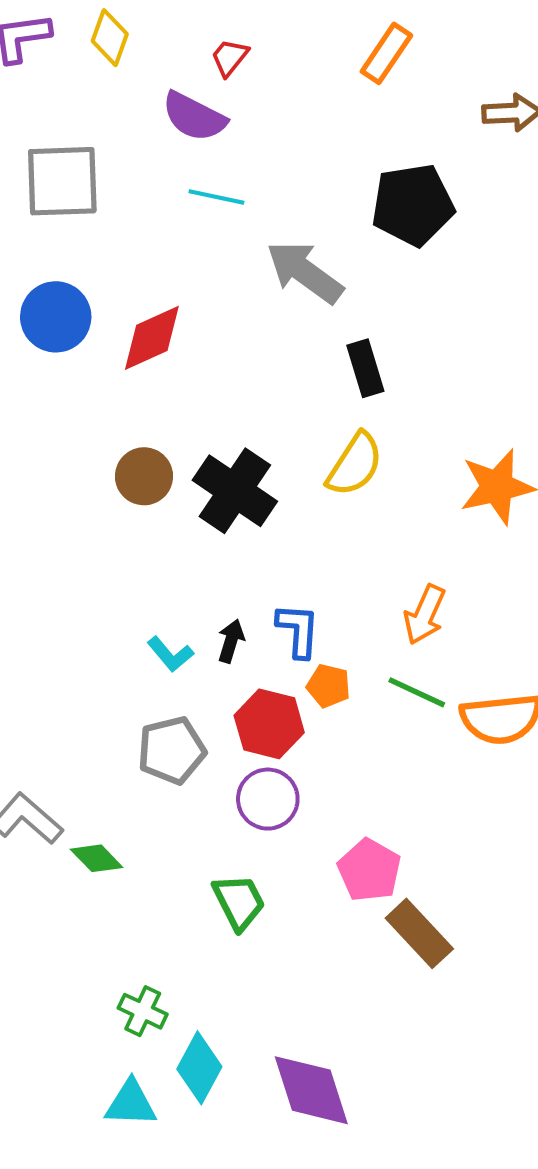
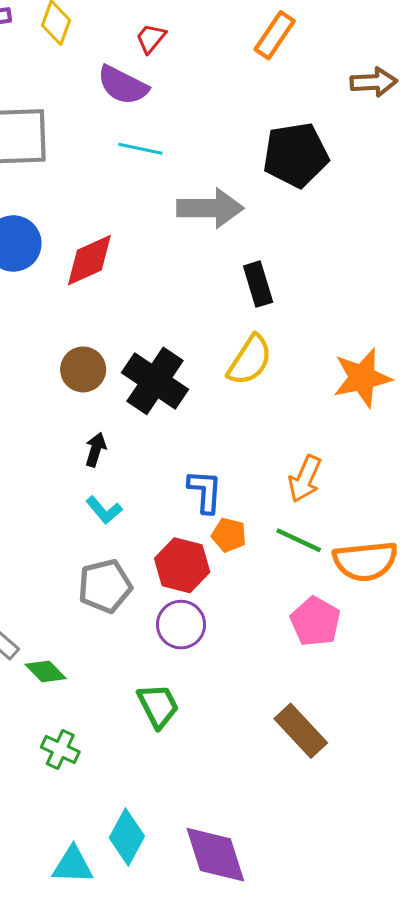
gray arrow: (305, 272) -> (210, 208), turned 144
black arrow: (231, 641) -> (96, 450), moved
pink pentagon: (369, 870) -> (315, 621), moved
green cross: (143, 1011) -> (60, 750), moved

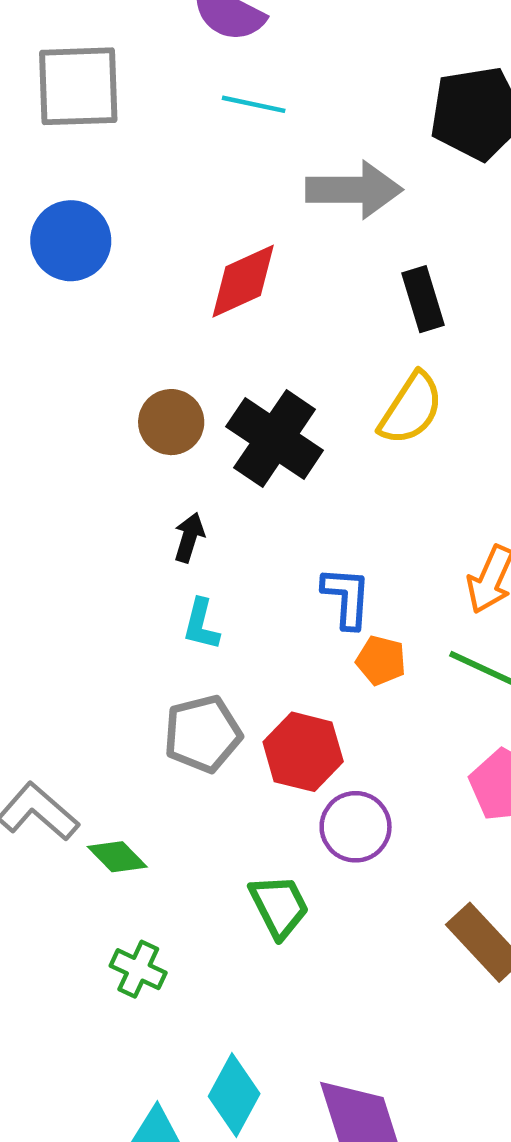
red diamond: (89, 260) -> (243, 281), moved
cyan L-shape: (104, 510) -> (201, 624), turned 54
red hexagon: (182, 565) -> (303, 752), moved
purple circle: (181, 625) -> (356, 827), moved

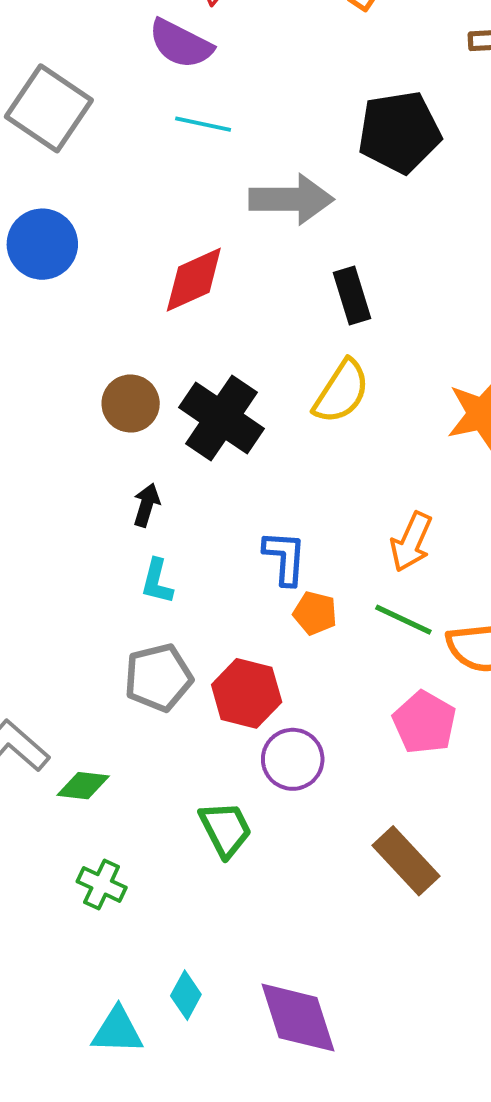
gray square: (78, 86) -> (49, 108), turned 36
green diamond: (117, 857) -> (83, 786), turned -39
cyan diamond: (234, 1095) -> (186, 995), size x0.7

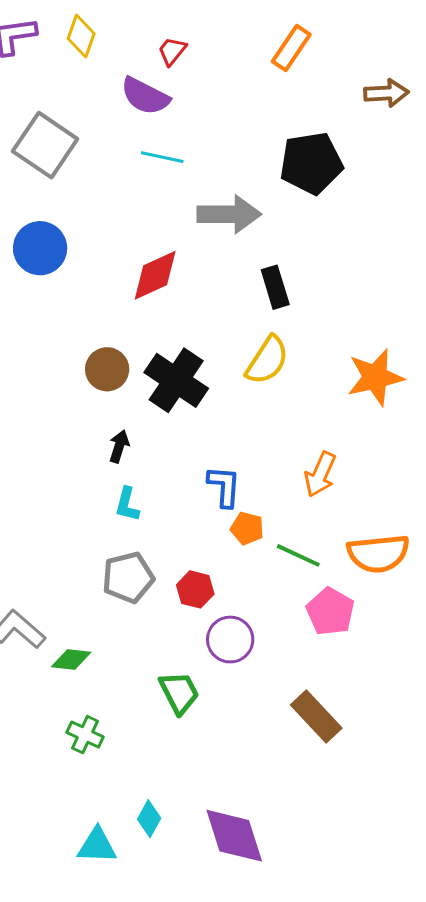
green line: (403, 620) -> (298, 555), moved
red hexagon: (247, 693) -> (195, 589), size x0.7

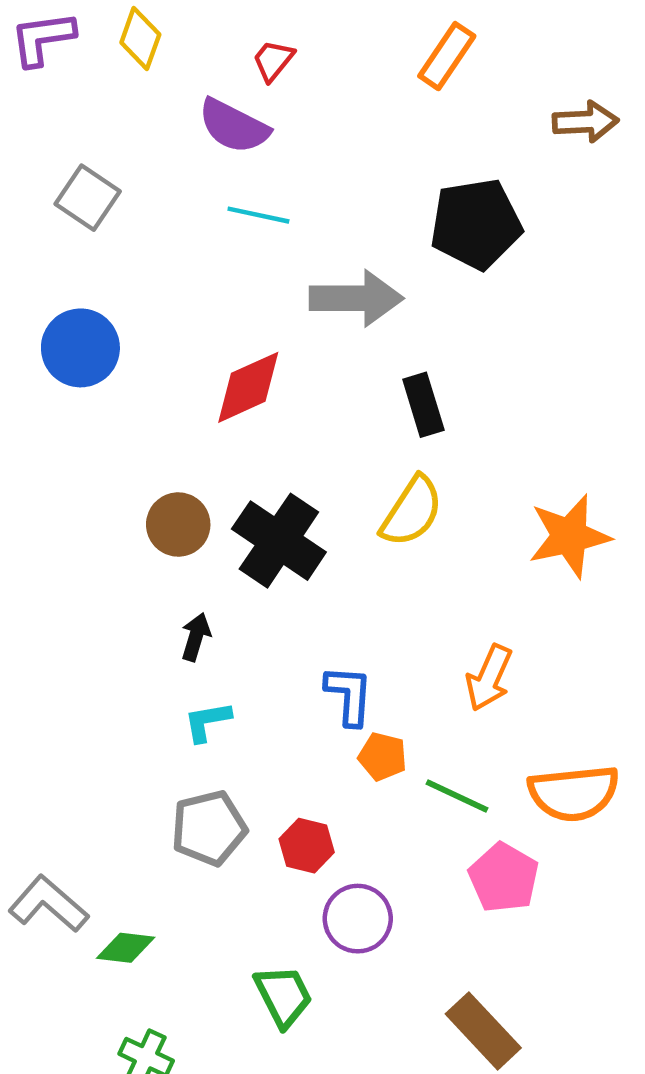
gray square: (45, 145) -> (88, 198), size x0.7
cyan L-shape: (127, 504) -> (207, 722), turned 66

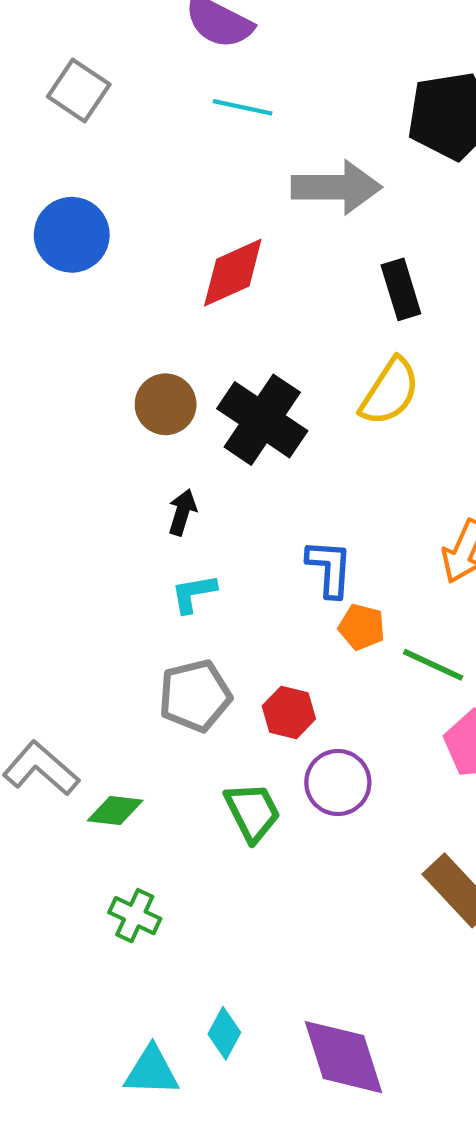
green trapezoid: (283, 996) -> (252, 812), moved

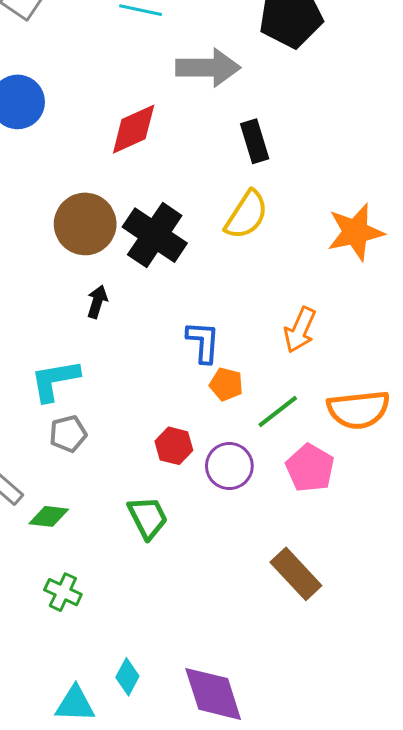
brown circle: (166, 404) -> (85, 224), size x1.4
cyan L-shape: (194, 593) -> (55, 380), moved, size x1.5
green line: (433, 665) -> (278, 412), turned -63
gray pentagon: (195, 696) -> (68, 434), moved, size x0.7
purple circle: (338, 783) -> (229, 466), moved

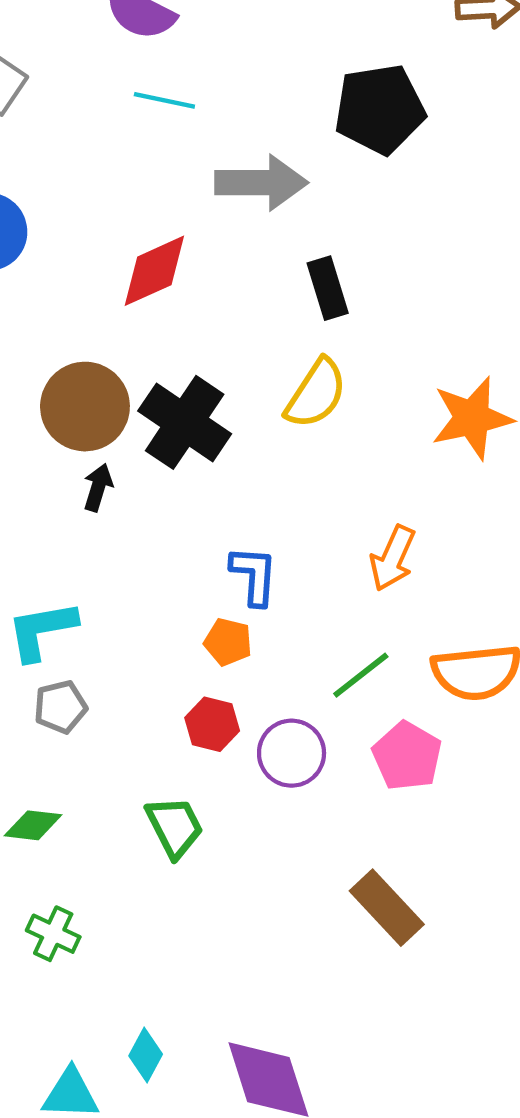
black arrow: (97, 302) -> (98, 487), moved
orange pentagon: (226, 384) -> (228, 642), moved

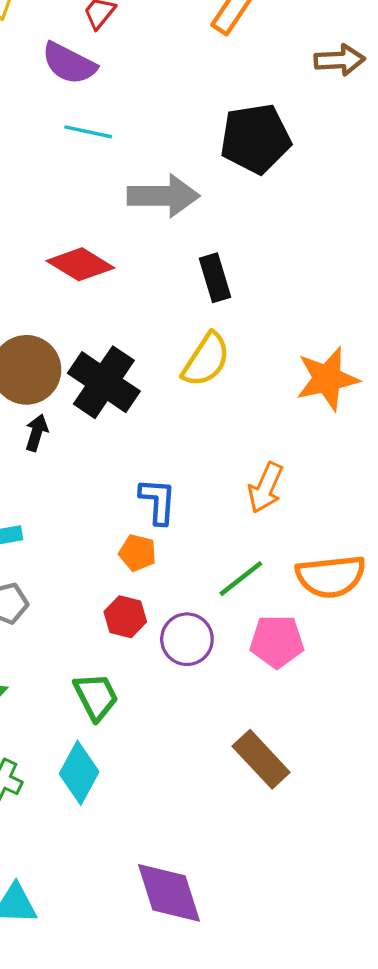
red diamond: (154, 271) -> (80, 264), turned 56
pink pentagon: (407, 756) -> (277, 641), turned -30
cyan diamond: (146, 1055) -> (79, 773), moved, size x1.5

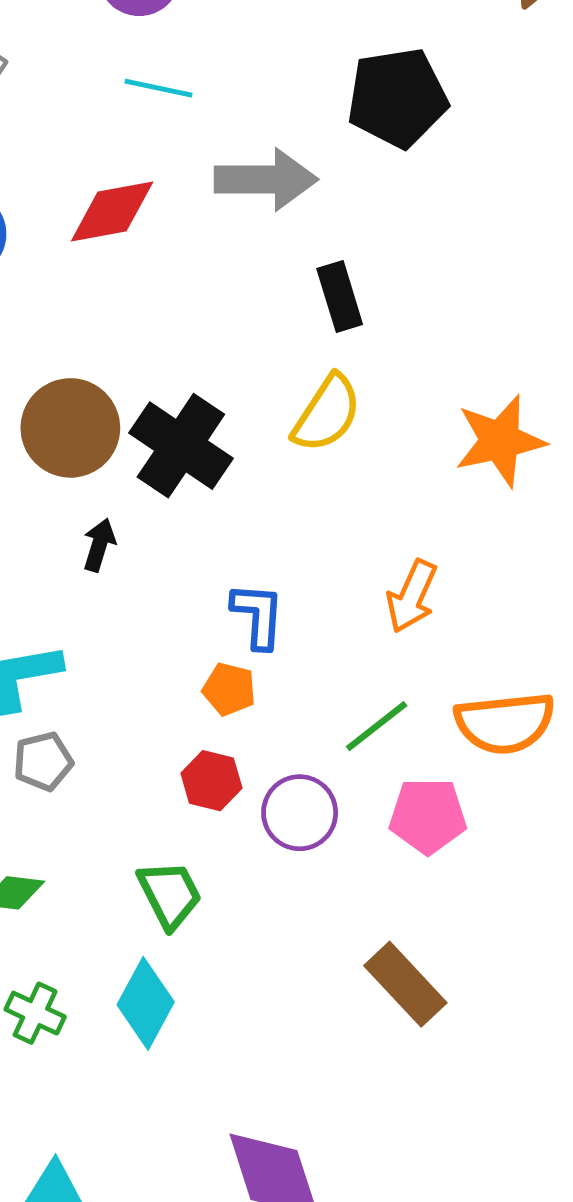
red diamond: (80, 264) -> (112, 212), moved, turned -42
black arrow: (37, 433) -> (99, 545), moved

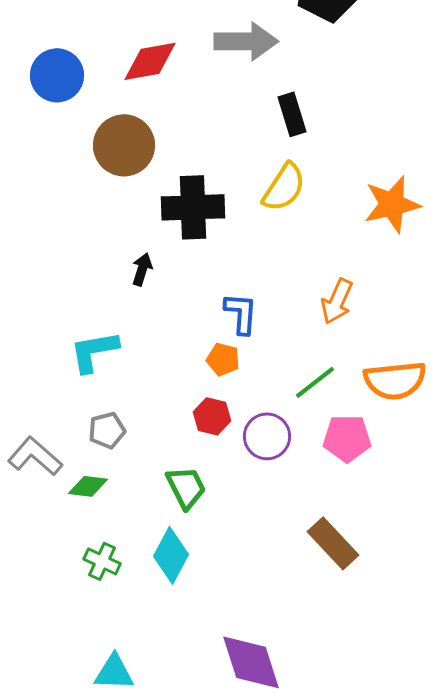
brown circle: (70, 428) -> (124, 145), moved
black cross: (181, 446) -> (193, 207), turned -36
gray pentagon: (43, 761) -> (107, 430), moved

